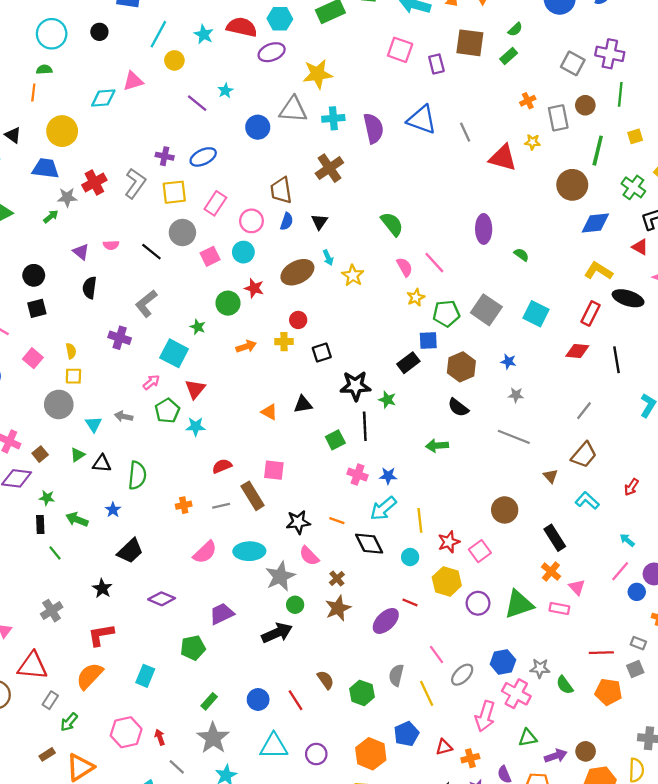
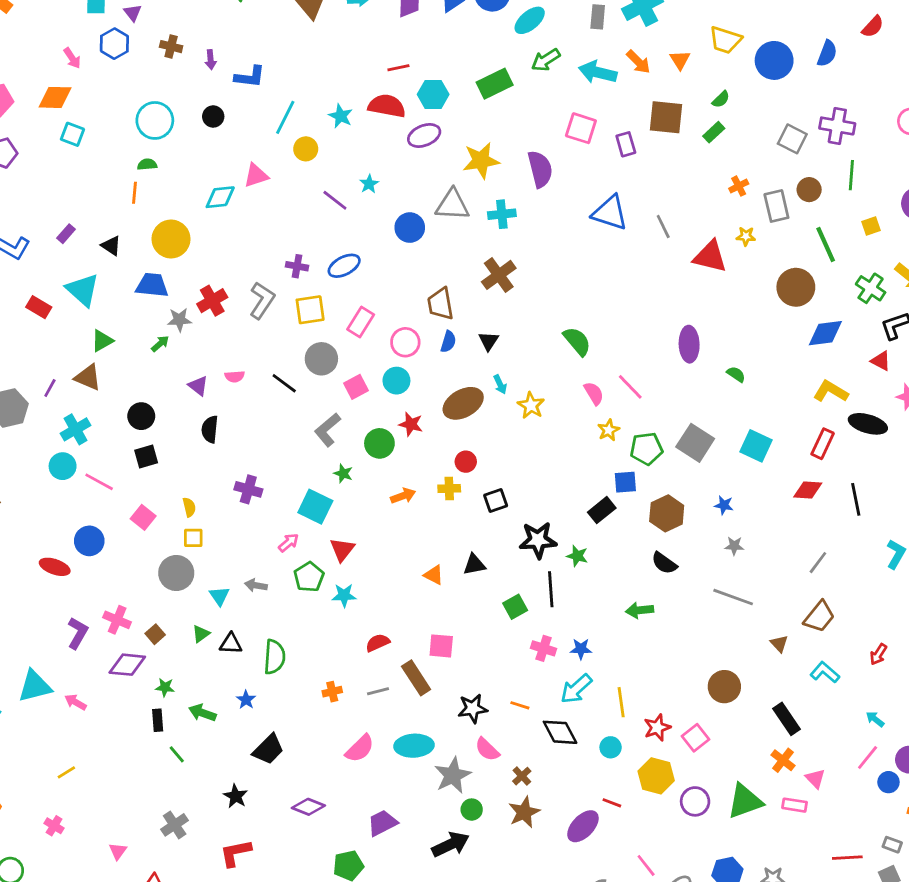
purple semicircle: (373, 128) -> (540, 169), moved
green line: (598, 151) -> (826, 244), turned -36
gray L-shape: (146, 303) -> (328, 430), moved

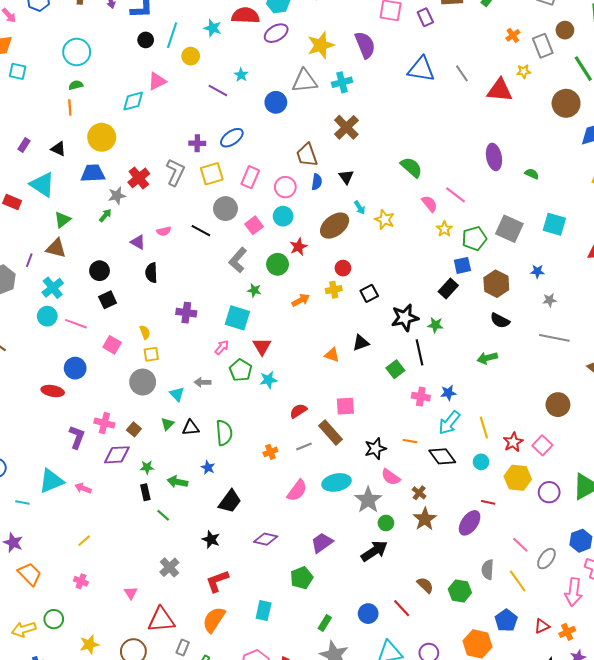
black circle: (213, 116) -> (146, 40), moved
red star: (411, 424) -> (298, 247), turned -30

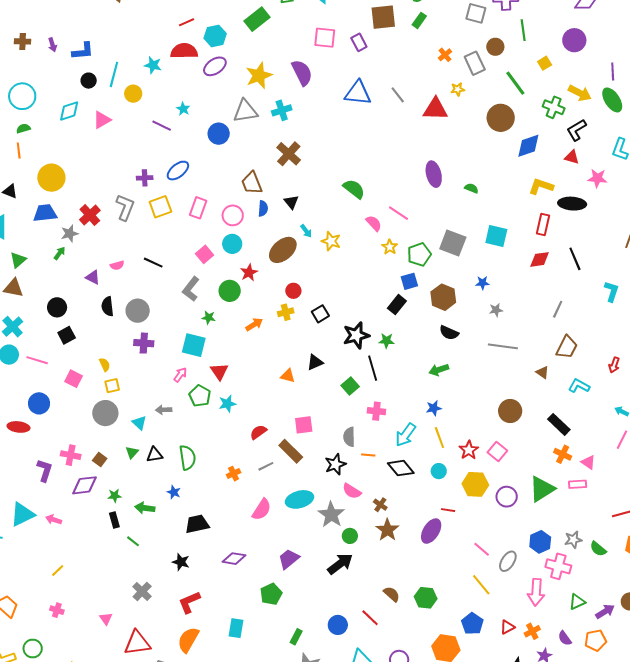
cyan diamond: (133, 101) -> (69, 111), moved
gray circle: (225, 209) -> (138, 311), moved
blue star: (448, 393) -> (434, 408), moved
black trapezoid: (230, 501) -> (197, 524), turned -135
gray semicircle: (488, 570) -> (349, 437), moved

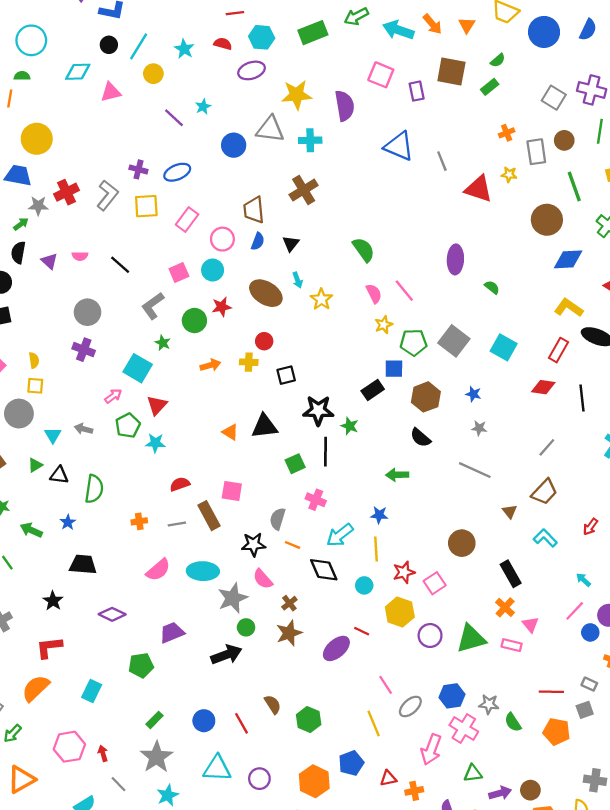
red semicircle: (184, 51) -> (223, 44), size x0.6
brown ellipse: (283, 250) -> (266, 293), turned 56
black semicircle: (108, 306) -> (18, 252), moved
black triangle: (315, 362) -> (264, 426), size x1.4

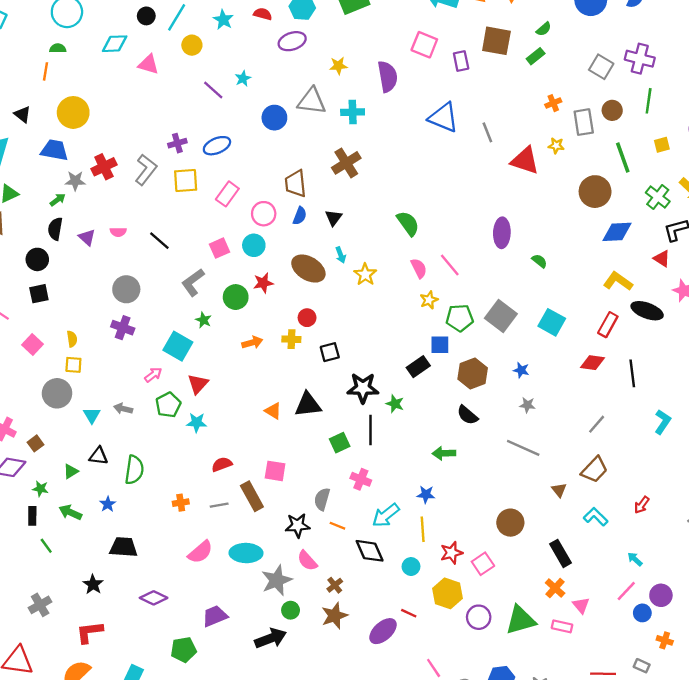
pink triangle: (111, 92) -> (148, 64), turned 30
yellow star: (297, 95) -> (338, 66), size x0.6
purple cross: (138, 169) -> (177, 143), turned -30
green triangle: (35, 465) -> (71, 471), moved

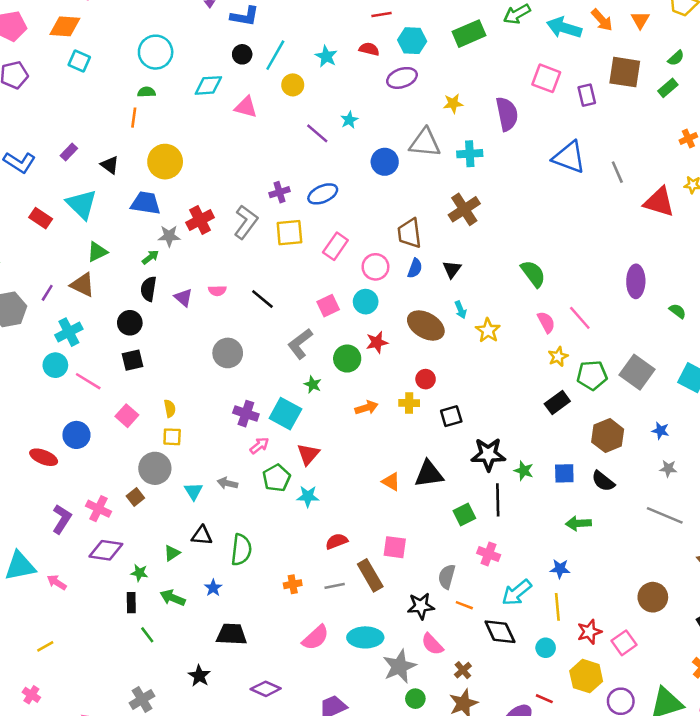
purple cross: (123, 328) -> (246, 414), moved
blue square: (440, 345) -> (564, 473), moved
black rectangle: (418, 367) -> (557, 402), moved
brown square: (35, 443) -> (135, 497), moved

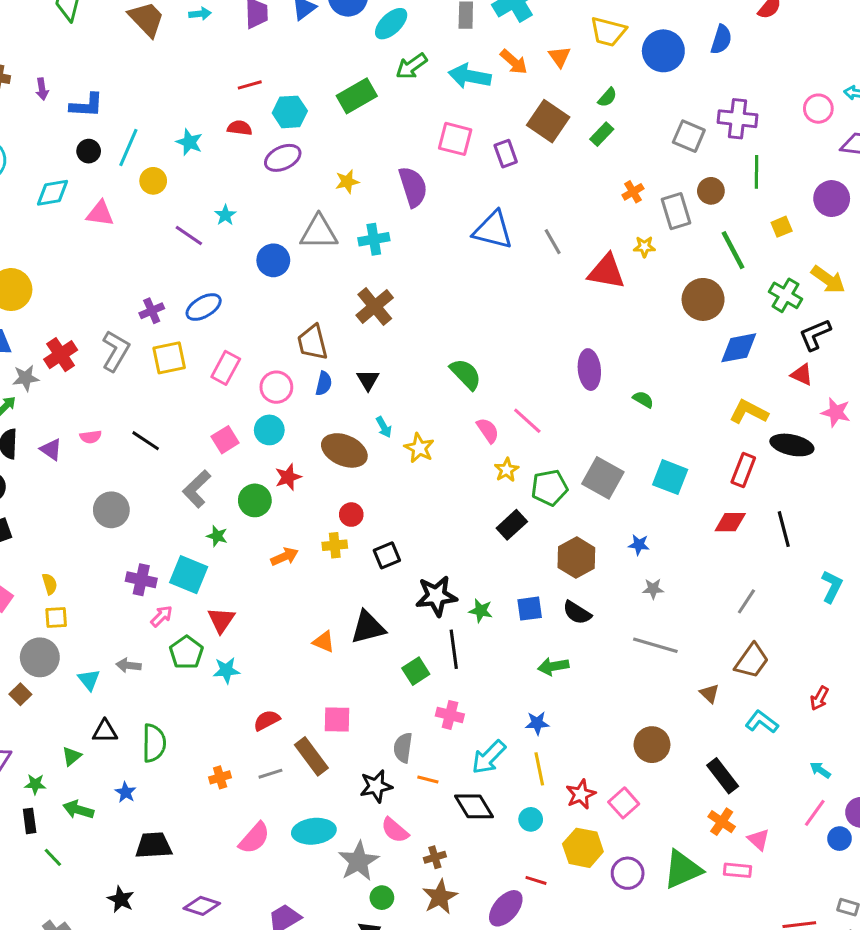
brown square: (625, 72) -> (548, 121), turned 32
brown cross: (463, 670) -> (435, 857), turned 30

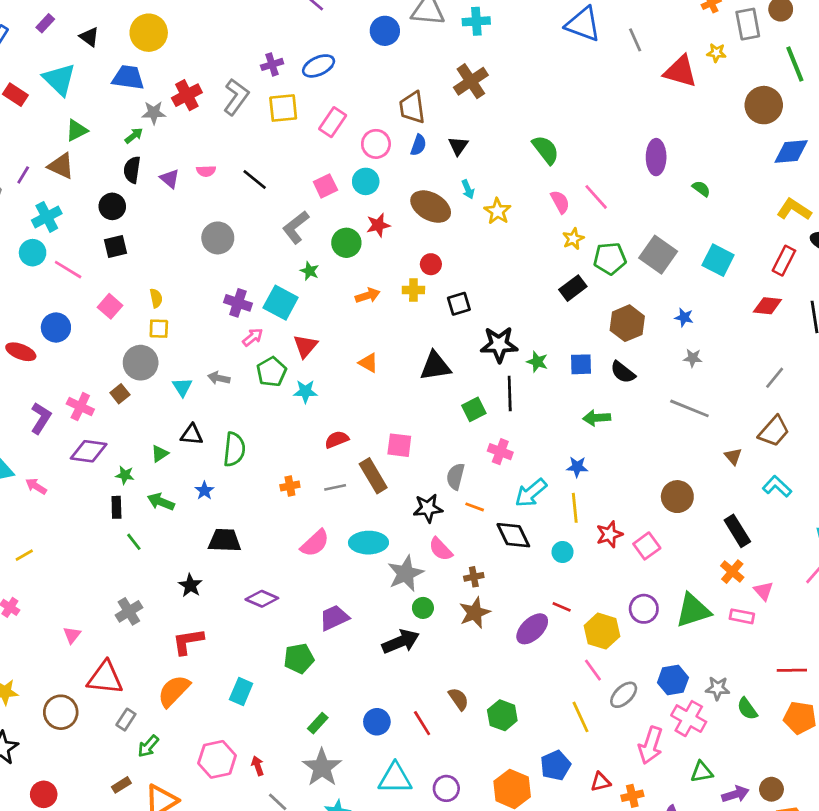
orange triangle: (324, 642) -> (368, 363), moved
yellow hexagon: (583, 848) -> (602, 631), moved

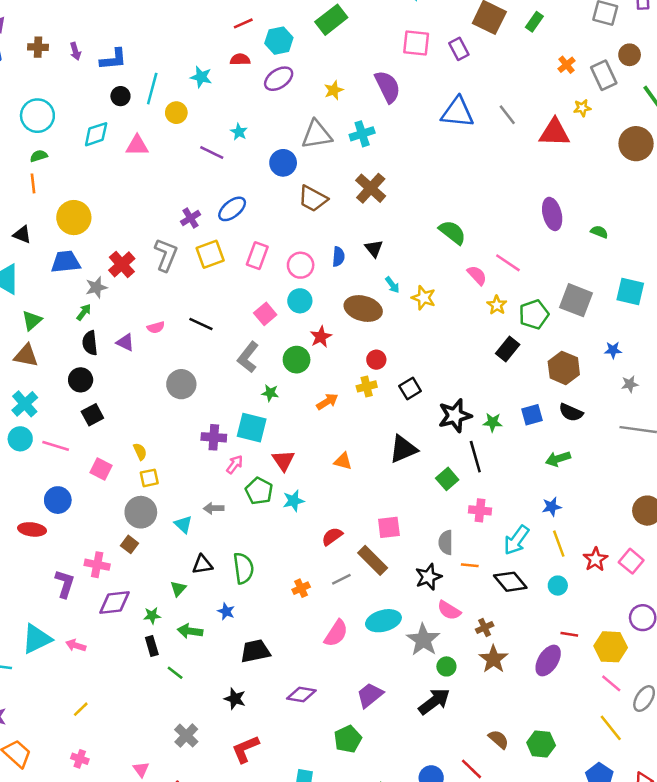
brown trapezoid: (412, 107) -> (313, 199), moved, turned -40

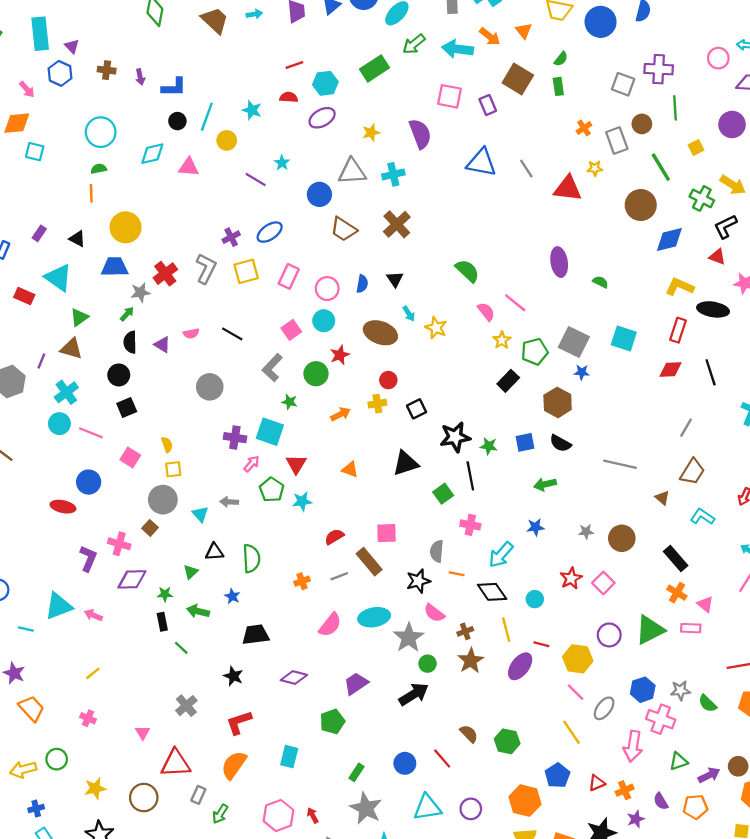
green rectangle: (534, 22) -> (558, 86), turned -48
blue star: (613, 350) -> (582, 372), moved
gray star: (630, 384) -> (586, 532), moved
yellow line: (559, 544) -> (506, 630), moved

